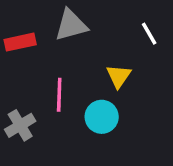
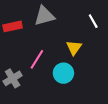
pink line: (59, 95) -> (37, 59), turned 30

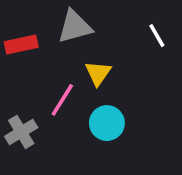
yellow triangle: (74, 48) -> (98, 73), moved

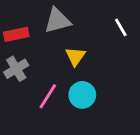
pink line: (62, 100) -> (48, 96), moved
gray cross: (21, 132) -> (16, 69), moved

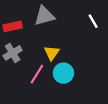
yellow triangle: (75, 56) -> (52, 53), moved

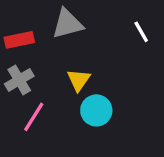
pink line: (37, 74) -> (34, 117), moved

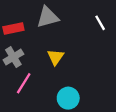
cyan circle: (96, 110) -> (68, 98), moved

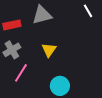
white line: (100, 23) -> (88, 11), moved

